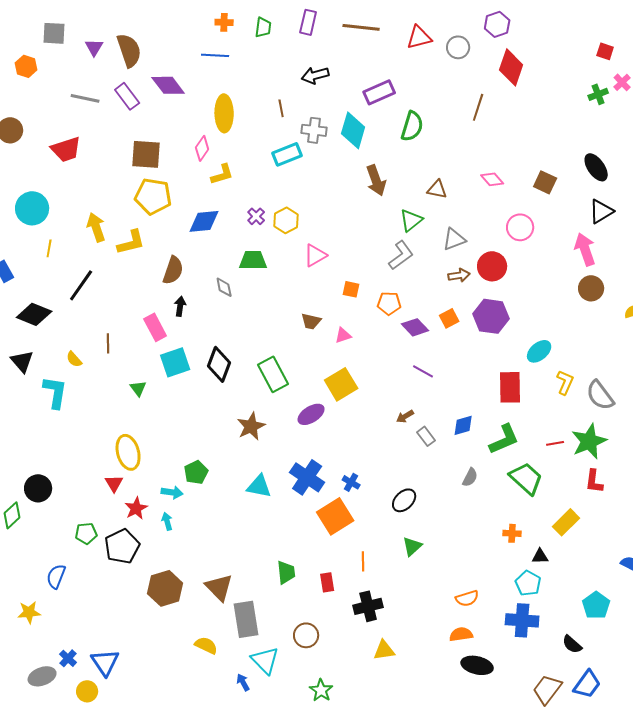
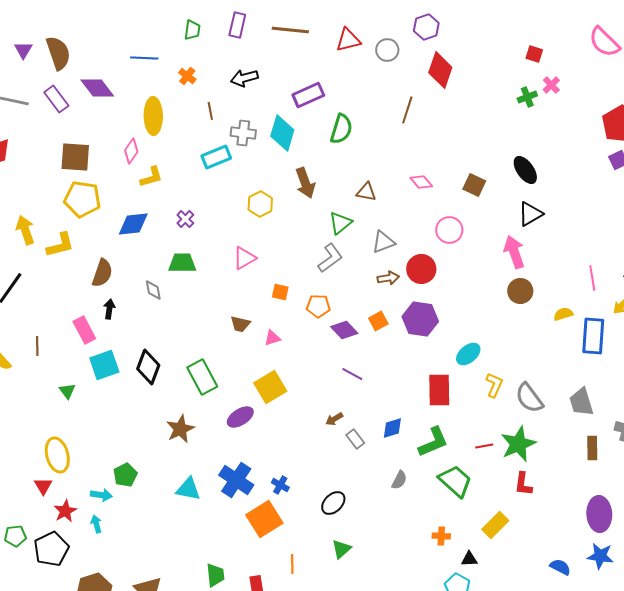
orange cross: (224, 22) -> (187, 76), moved, turned 36
yellow hexagon: (286, 220) -> (260, 204), moved

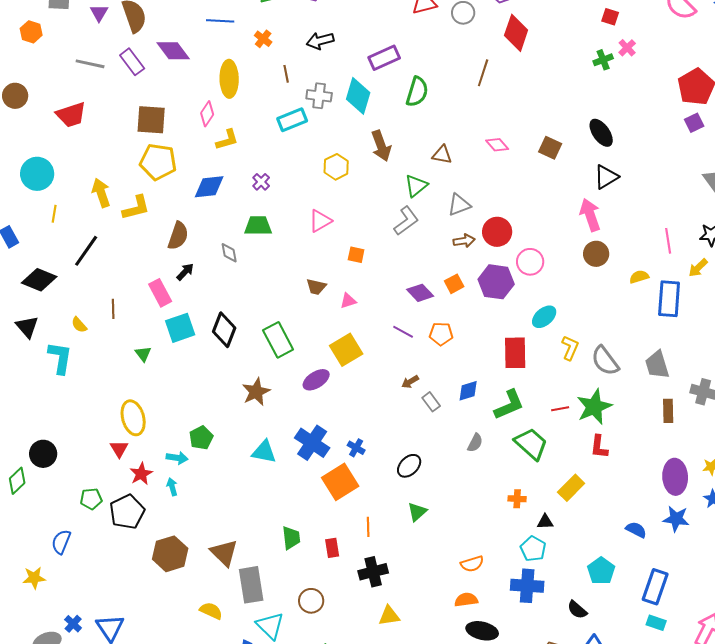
pink circle: (449, 230) -> (530, 262), moved
orange pentagon: (318, 306) -> (441, 334), moved
black arrow: (109, 309) -> (185, 272), turned 36
purple line: (352, 374) -> (403, 332), moved

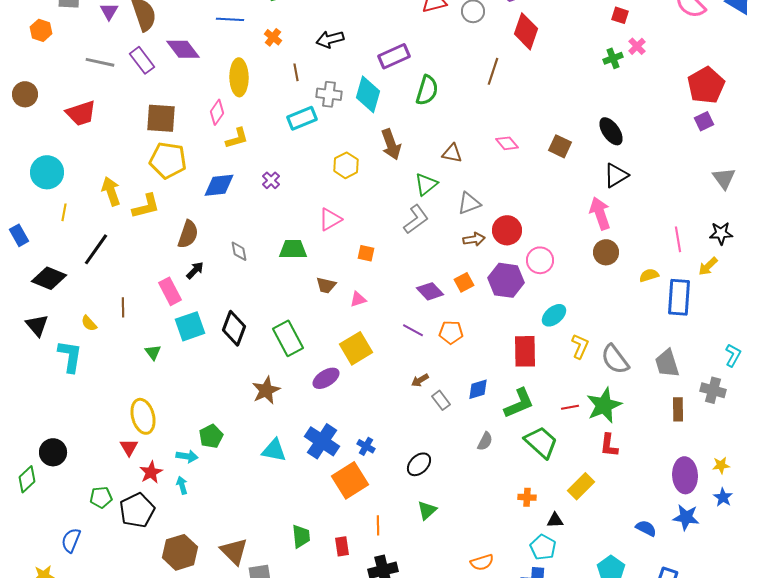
green trapezoid: (258, 226) -> (293, 249), moved

